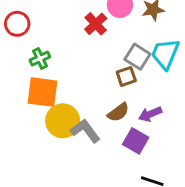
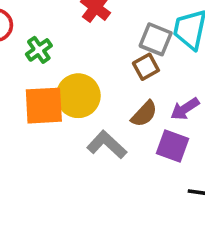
green cross: (40, 59) -> (39, 50), moved
yellow circle: (63, 121) -> (78, 96), moved

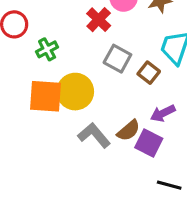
gray square: (156, 39) -> (117, 59), moved
brown square: (146, 67) -> (149, 73), moved, turned -30
brown semicircle: (144, 114) -> (128, 131), moved

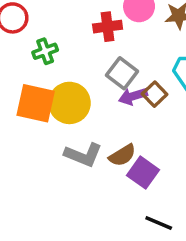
red cross: (99, 20) -> (108, 27), turned 30
purple arrow: (163, 113) -> (133, 96), moved
gray L-shape: (94, 135) -> (83, 155), turned 144

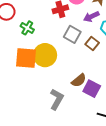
green cross: (45, 51) -> (27, 28), turned -32
purple arrow: (133, 96) -> (91, 17), moved
gray L-shape: (83, 155) -> (57, 99), moved, turned -75

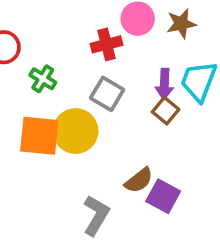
purple arrow: (91, 17) -> (164, 84), moved, turned -63
gray square: (72, 34) -> (107, 94), moved

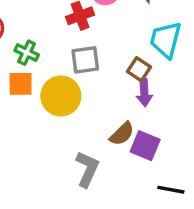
purple arrow: (164, 84) -> (144, 93), moved
gray square: (107, 94) -> (85, 60), turned -32
orange square: (39, 136) -> (21, 84), moved, size x0.7

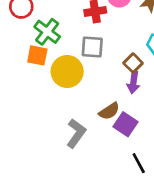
green cross: (27, 53) -> (47, 32), size x1.4
black line: (171, 190) -> (139, 163), turned 40

